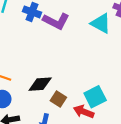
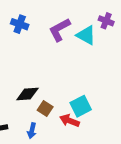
purple L-shape: (56, 21) -> (60, 30), moved, turned 125

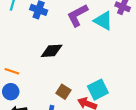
black diamond: (27, 94) -> (52, 51), moved

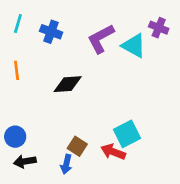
orange line: (12, 71) -> (17, 70), moved, turned 64
brown square: (63, 92) -> (77, 146), moved

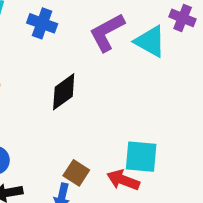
black diamond: (68, 84) -> (64, 92), turned -32
cyan square: (127, 134) -> (141, 157), turned 32

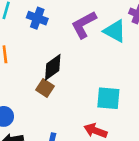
cyan square: (141, 157) -> (108, 98), moved
brown square: (76, 173) -> (45, 88), moved

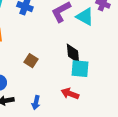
black diamond: (53, 67) -> (73, 54), moved, turned -60

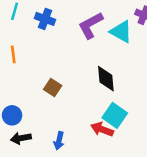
cyan square: (80, 69) -> (115, 115), moved, turned 30

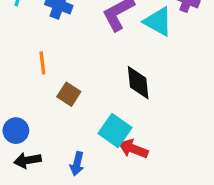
orange line: (13, 54) -> (42, 63), moved
cyan square: (115, 115) -> (115, 131), moved

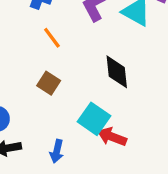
orange line: (42, 63) -> (52, 38), moved, turned -30

